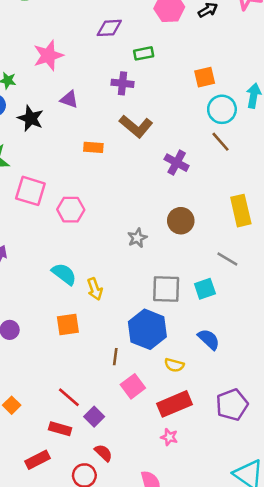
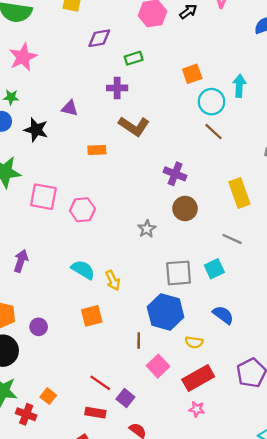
pink star: (48, 55) -> (23, 57), moved
purple cross: (177, 163) -> (175, 174), moved

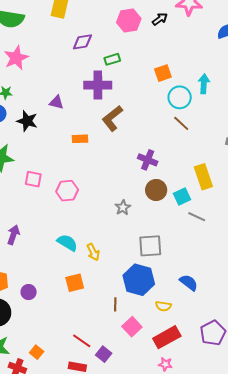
purple cross: (117, 88) -> (98, 85), size x1.5
brown L-shape: (134, 126) -> (112, 118), turned 108
pink square: (43, 197) -> (33, 179), size x0.7
cyan square: (214, 269) -> (182, 196), moved

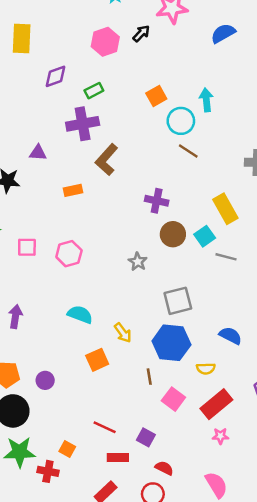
yellow arrow: (93, 252) -> (123, 333), moved
red line: (82, 341) -> (105, 427), moved

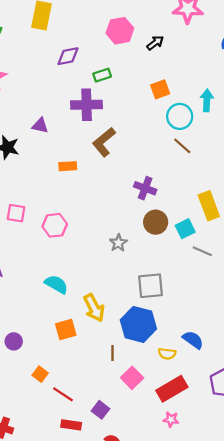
black arrow: (141, 33) -> (155, 43), moved
yellow arrow: (123, 333) -> (94, 308), size x1.4
blue semicircle: (230, 336) -> (193, 340), moved
orange square: (67, 449) -> (40, 374), moved

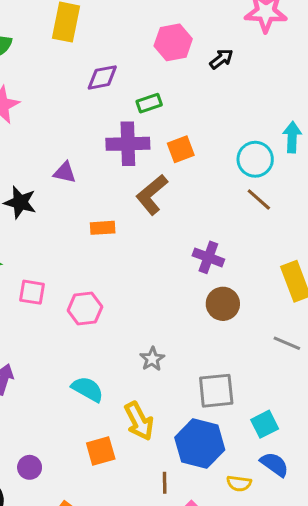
orange square: (160, 89) -> (181, 149), moved
cyan square: (185, 229) -> (265, 424), moved
gray star: (118, 243) -> (152, 359), moved

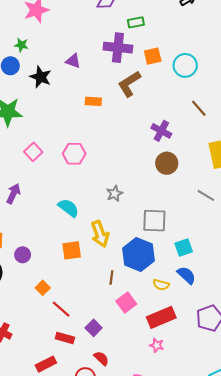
cyan circle: (255, 159) -> (185, 65), moved
brown line: (259, 200) -> (199, 108), moved
pink square: (32, 292) -> (33, 152), moved, turned 30

